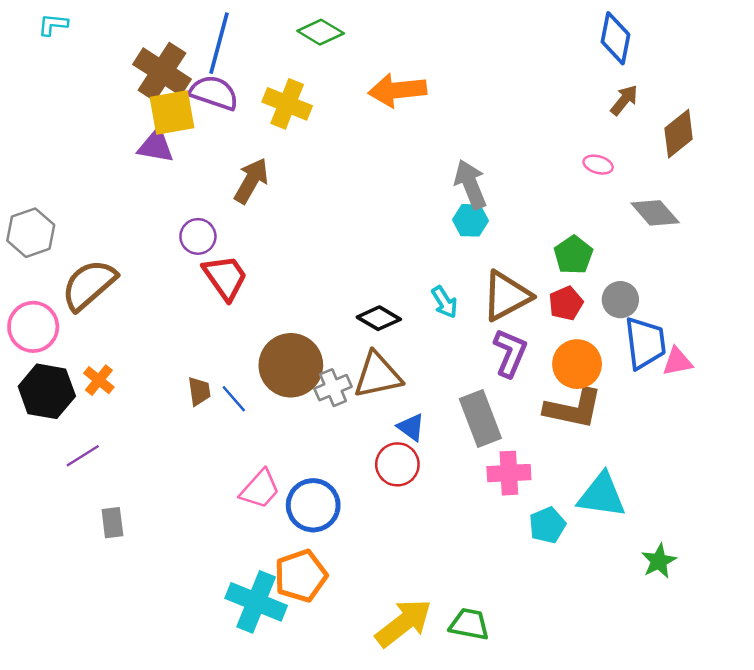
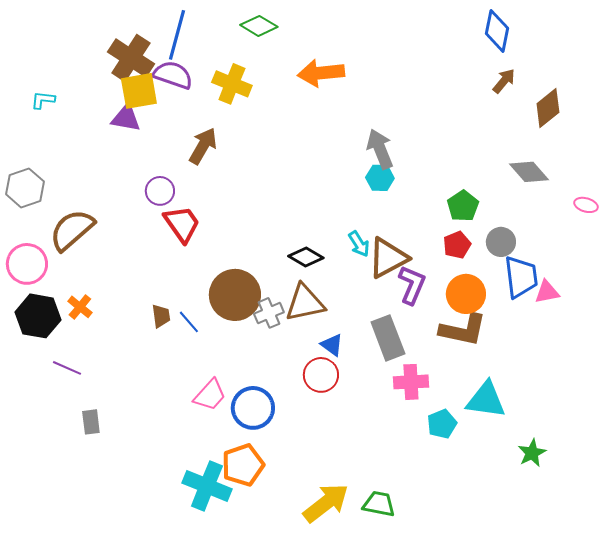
cyan L-shape: (53, 25) -> (43, 100), moved
pink ellipse: (598, 165) -> (586, 205), moved
brown triangle: (506, 296) -> (388, 258), moved
purple line: (83, 456) -> (67, 368), turned 56

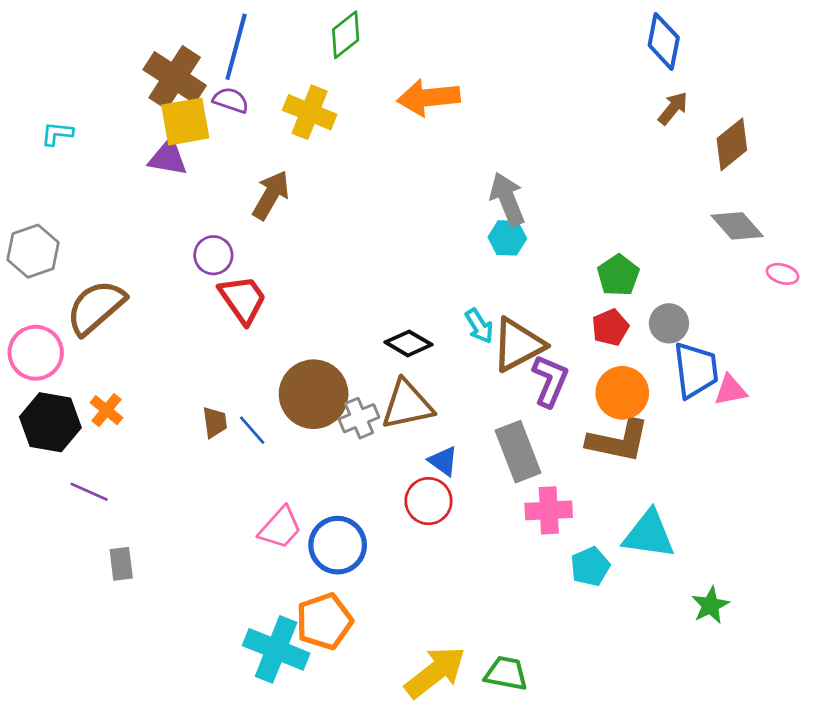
green diamond: (259, 26) -> (346, 35), turned -69
purple semicircle: (173, 75) -> (231, 100), size x0.7
gray diamond: (529, 172) -> (737, 226), moved

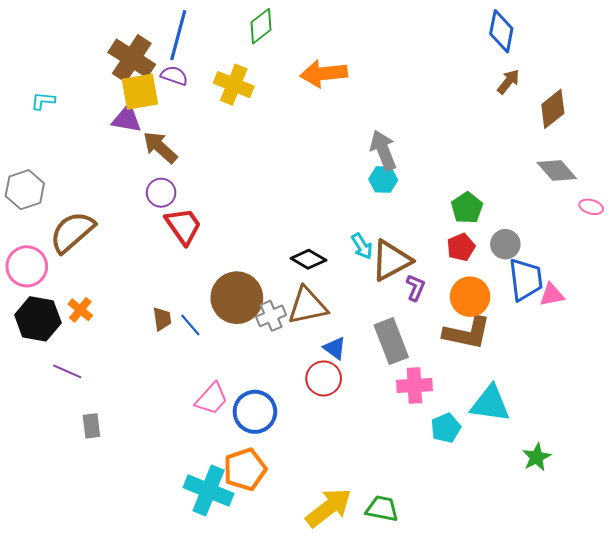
brown arrow: (271, 195) -> (160, 147), moved, turned -78
purple L-shape: (550, 381) -> (415, 288), size x0.7

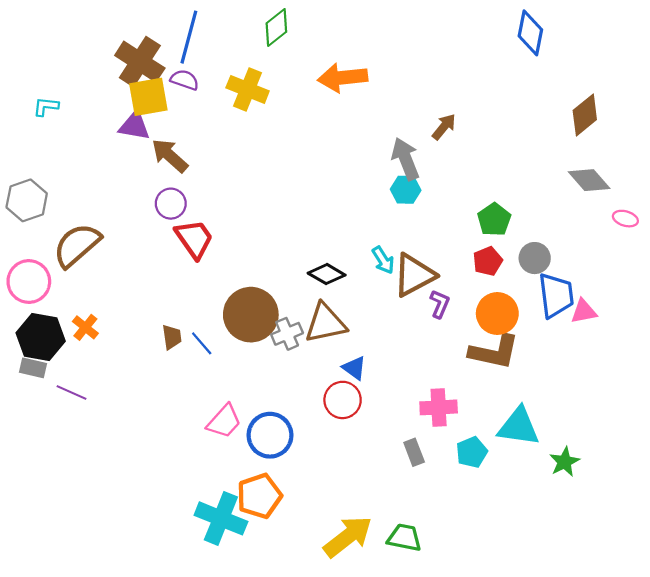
brown arrow: (508, 82) -> (444, 127), moved
gray rectangle: (391, 341) -> (414, 452), moved, size x0.6
gray rectangle: (91, 426) -> (33, 368), moved, turned -70
green star: (537, 457) -> (565, 462), moved

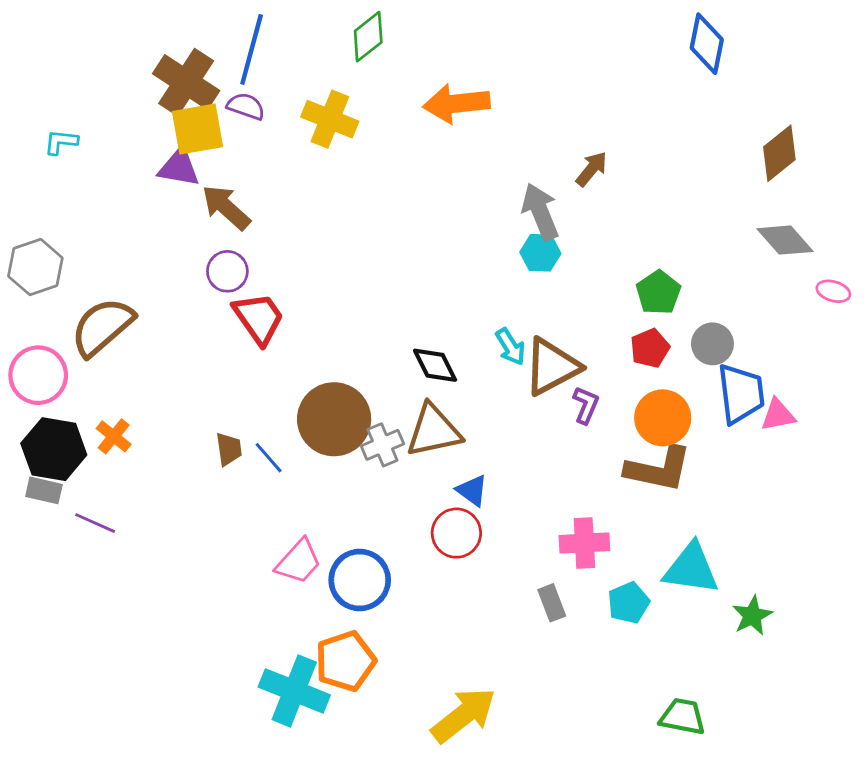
black diamond: (327, 274) -> (435, 365), turned 33
green trapezoid: (404, 538) -> (683, 717), moved

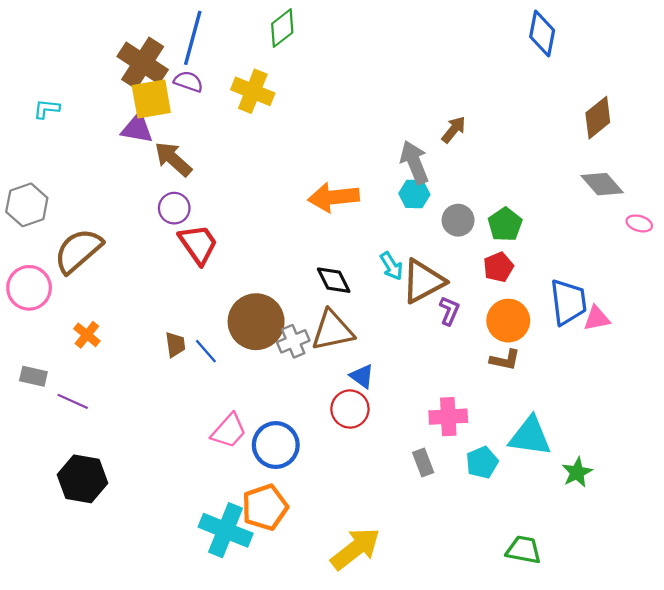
orange arrow: (456, 103) -> (334, 197), moved
gray circle: (712, 344) -> (458, 220), moved
black hexagon: (54, 449) -> (83, 479), moved
brown L-shape: (658, 469) -> (505, 360), size x0.6

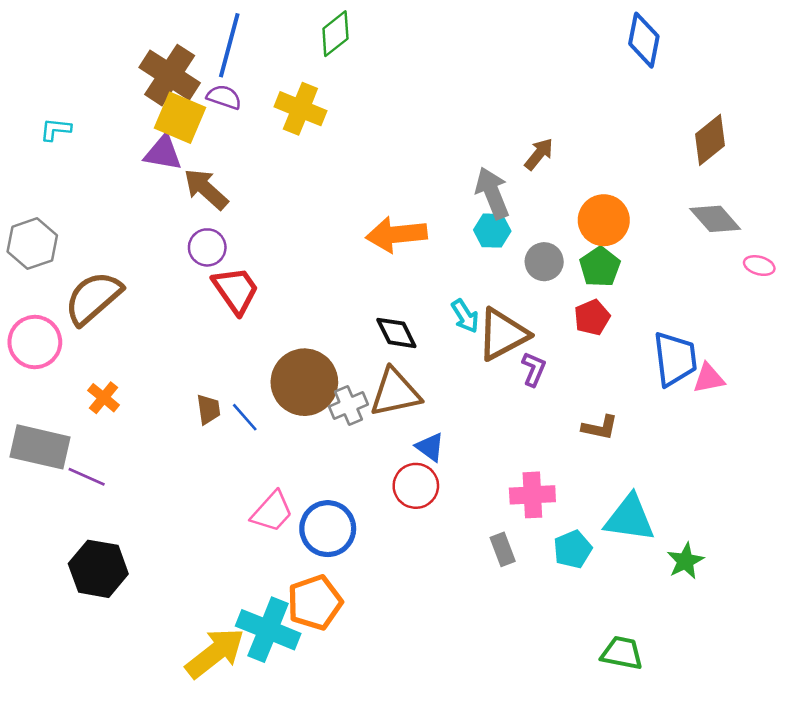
yellow square: (151, 99) -> (180, 118), turned 33
orange circle: (508, 321) -> (604, 220), moved
gray rectangle: (33, 376) -> (40, 447), size x1.8
yellow arrow: (355, 549) -> (215, 653), moved

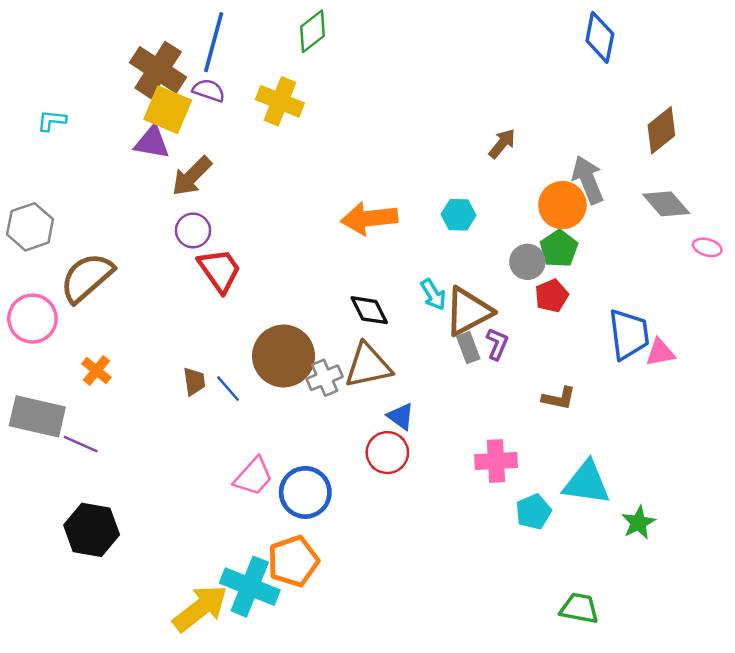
brown arrow: (206, 189) -> (192, 176), turned -87
gray arrow: (492, 193) -> (588, 180), moved
gray circle: (544, 262) -> (527, 262), moved
gray rectangle: (503, 549) -> (468, 348), moved

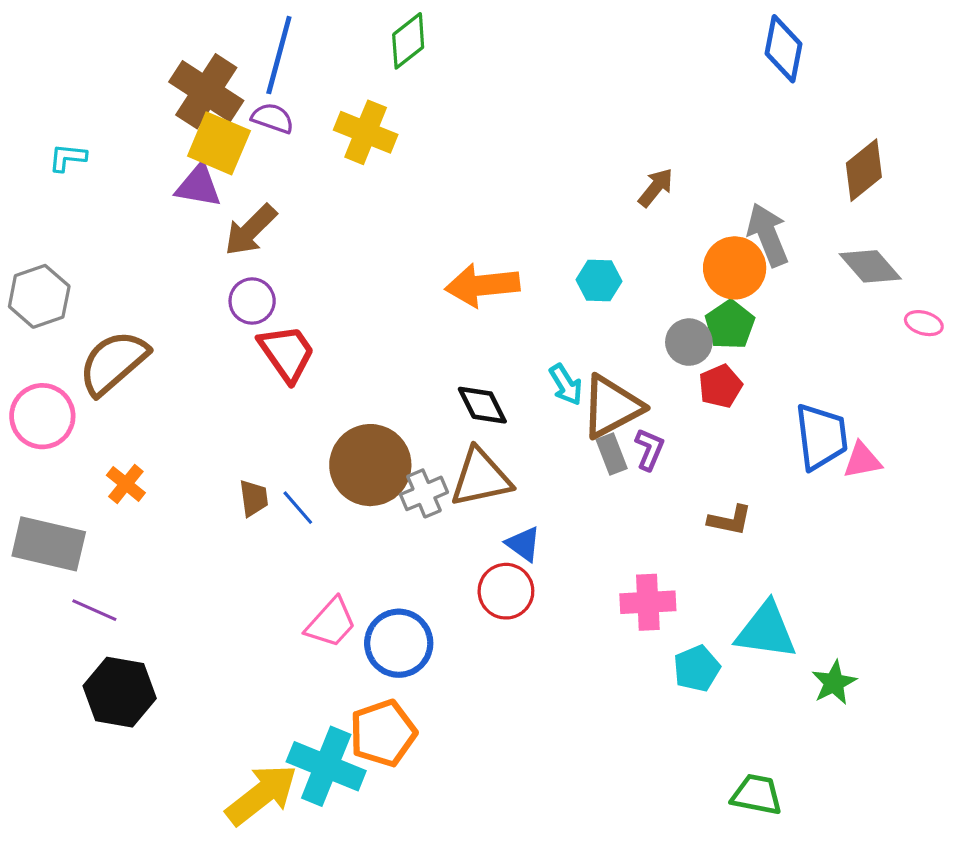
purple line: (81, 444) -> (94, 610), moved

